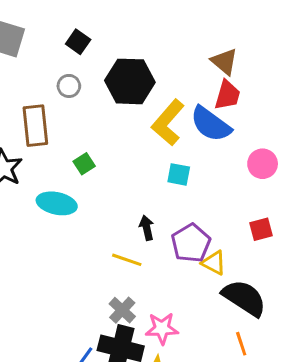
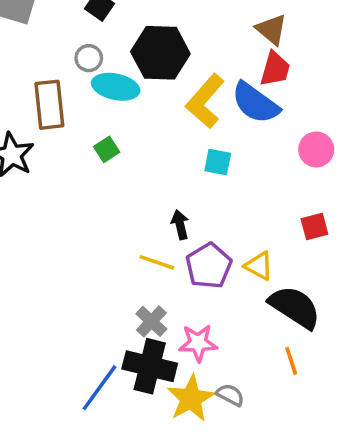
cyan ellipse: (57, 203) -> (116, 87), moved
purple pentagon: (191, 243) -> (209, 266), moved

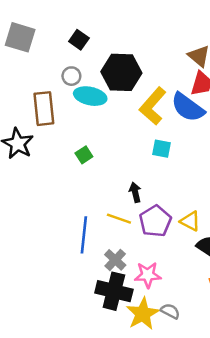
green square: (107, 149) -> (84, 155), moved
blue line: (99, 388) -> (84, 235), moved, turned -30

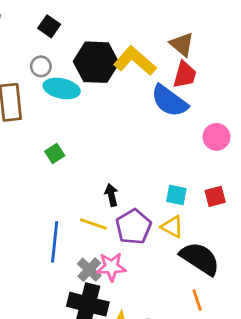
yellow L-shape: (153, 106) -> (135, 61), moved, turned 90
cyan square: (161, 149) -> (176, 195), moved
pink star: (148, 275) -> (111, 267), moved

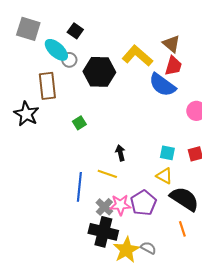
black hexagon: (96, 62) -> (99, 72), moved
cyan ellipse: (62, 89) -> (56, 50), moved, turned 30
purple pentagon: (133, 227) -> (143, 203), moved

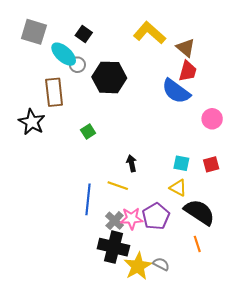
yellow L-shape: (137, 56) -> (150, 33), moved

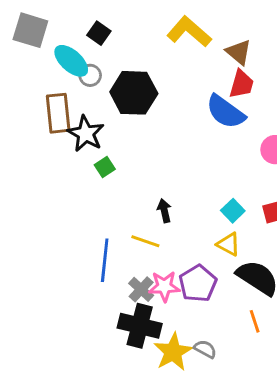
black star: (32, 122) -> (86, 134), moved
cyan square: (181, 163) -> (233, 211), turned 35

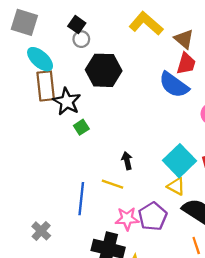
cyan ellipse: (71, 61) -> (40, 59), moved
gray circle: (90, 75) -> (81, 39), moved
cyan square: (233, 211) -> (179, 161), size x1.8
gray cross: (141, 289) -> (41, 231), moved

